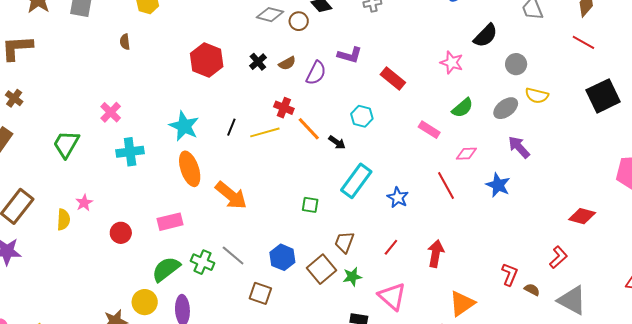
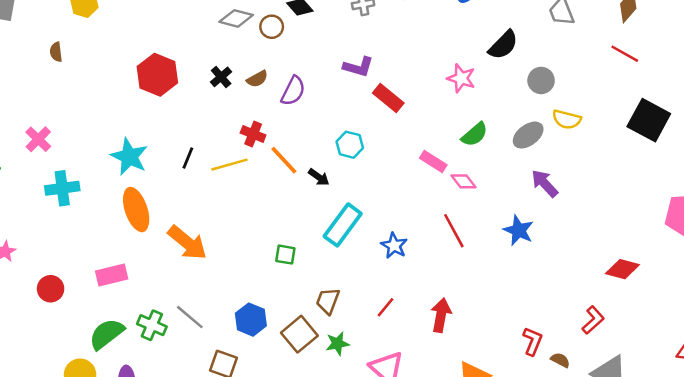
purple L-shape: (350, 55) -> (358, 67), moved
black square: (603, 96) -> (649, 120), turned -36
pink diamond: (466, 154) -> (463, 181), moved, turned 55

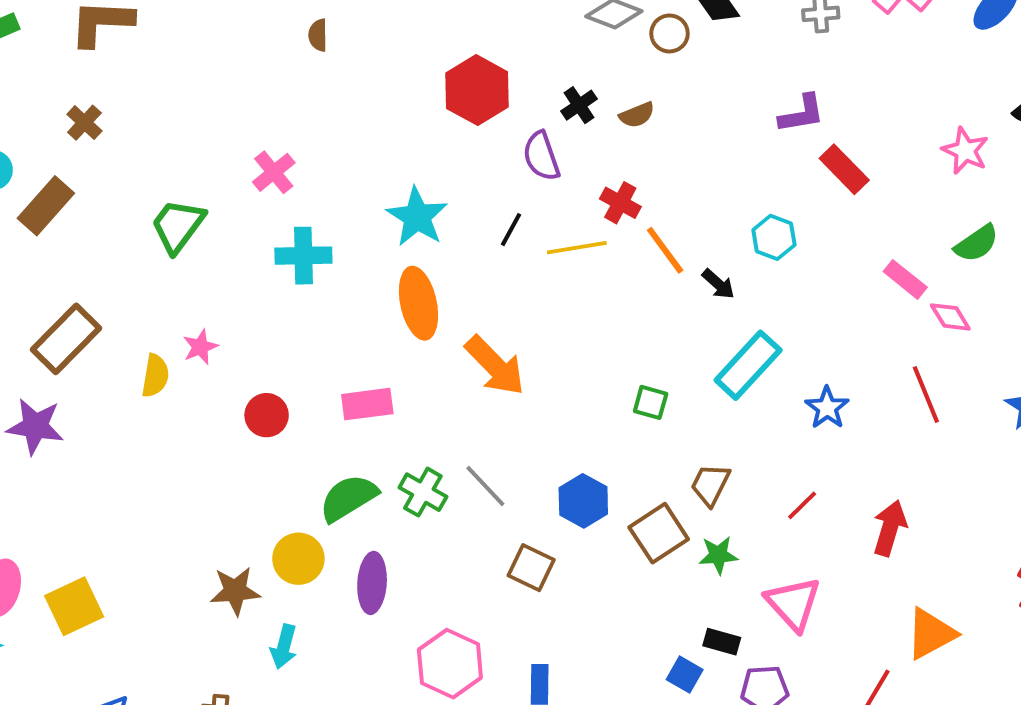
purple L-shape: (358, 67) -> (802, 114), turned -32
purple semicircle: (293, 91) -> (541, 156), moved, turned 128

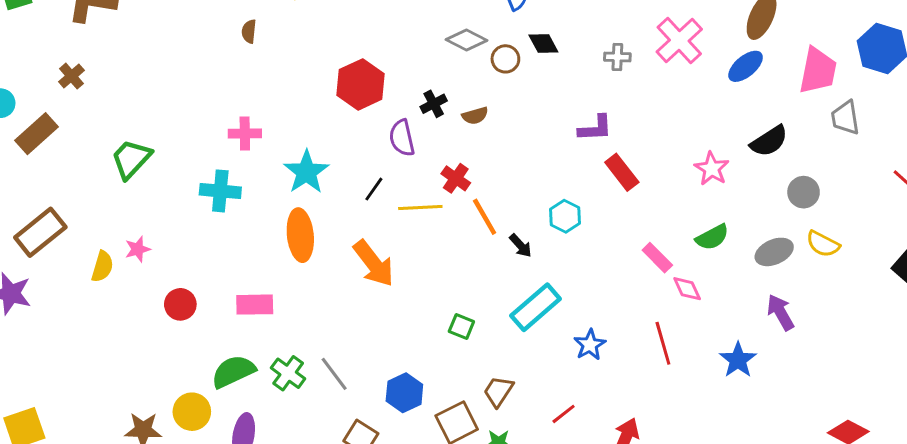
pink cross: (274, 172) -> (245, 133), moved, turned 32
orange arrow: (495, 366) -> (374, 263), moved

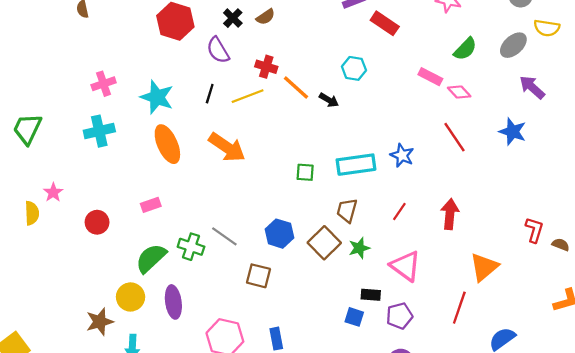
pink rectangle: (255, 305) -> (151, 205), size x0.7
cyan rectangle: (536, 307) -> (356, 165), moved, turned 51

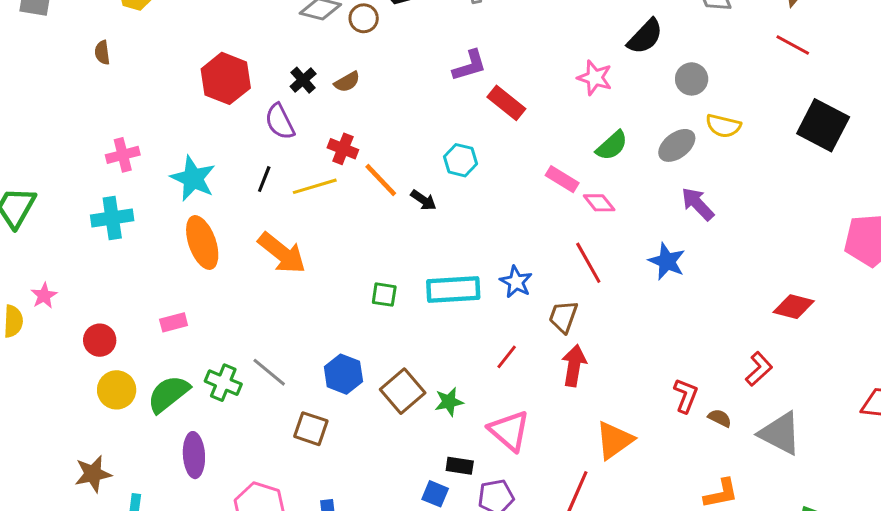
brown trapezoid: (347, 210) -> (563, 317), moved
yellow circle: (131, 297) -> (117, 390), moved

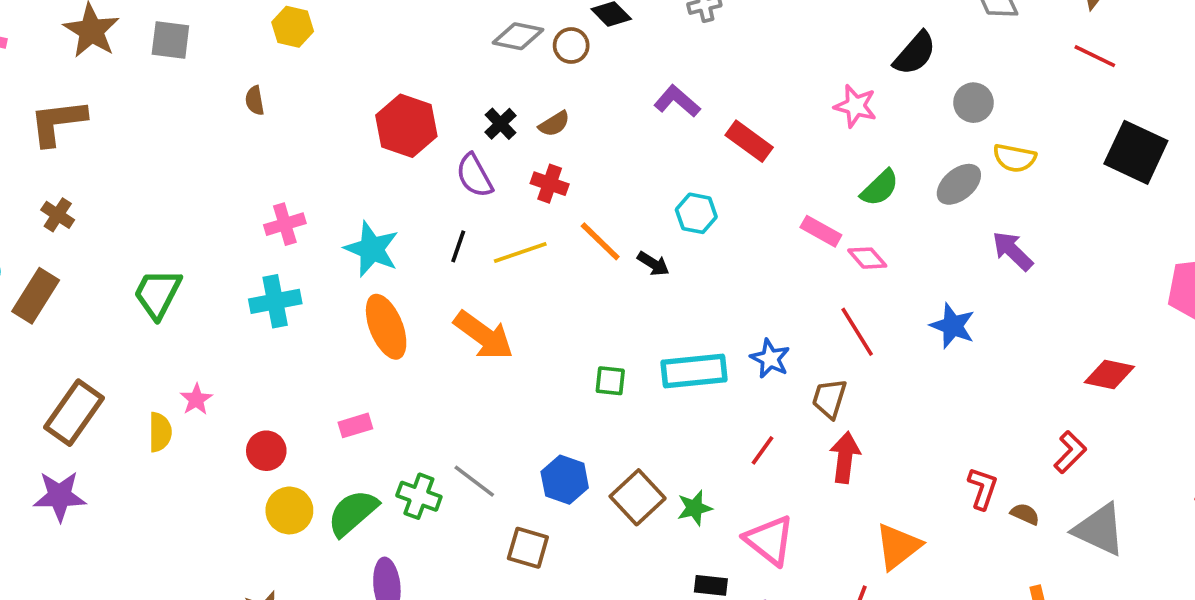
purple L-shape: (470, 66) -> (677, 101), moved, turned -120
red cross: (343, 149) -> (550, 184), moved
purple arrow: (698, 204) -> (1013, 251), moved

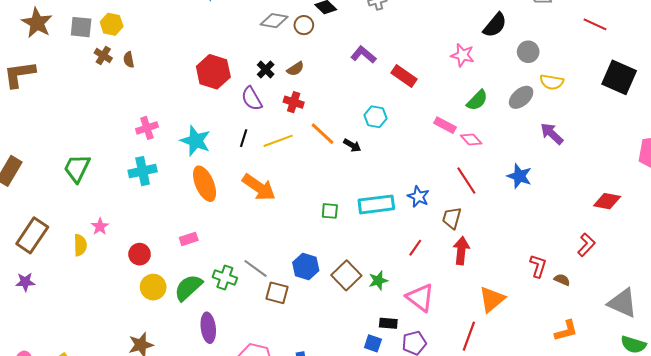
yellow hexagon: (293, 27) -> (112, 24), moved
brown cross: (58, 215) -> (103, 56), moved
purple star: (60, 496) -> (25, 282), size x0.7
gray triangle: (1099, 530) -> (623, 303), moved
brown square: (528, 548) -> (277, 293), moved

